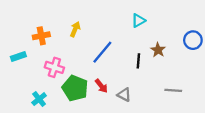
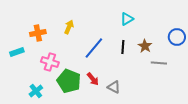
black line: (138, 61) -> (123, 47), moved
gray line: (173, 90) -> (159, 63), moved

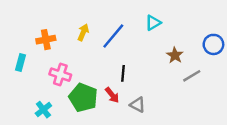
black line: (123, 47) -> (123, 73), moved
blue line: (94, 48) -> (113, 36), moved
cyan rectangle: (17, 52) -> (21, 62), turned -56
gray line: (159, 63) -> (192, 76), turned -35

